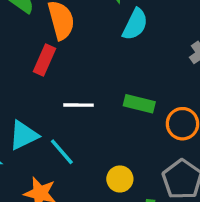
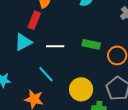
cyan triangle: (24, 135) -> (23, 42), moved
yellow circle: (120, 179) -> (81, 89), size x1.5

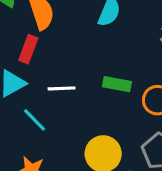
cyan line: (46, 74) -> (35, 120), moved

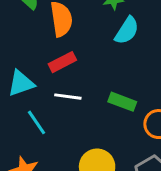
red rectangle: (28, 49) -> (62, 62), moved, turned 32

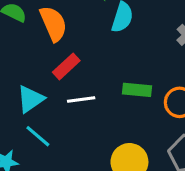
cyan line: (36, 122) -> (38, 136), moved

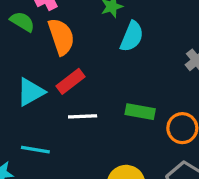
cyan triangle: (30, 99) -> (31, 92), moved
cyan line: (38, 136) -> (35, 150), turned -36

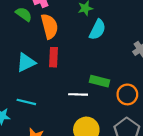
red rectangle: (70, 81) -> (54, 57), turned -54
white line: (83, 116) -> (78, 94), moved

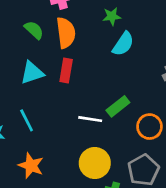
green semicircle: (24, 14) -> (34, 30), moved
green rectangle: (99, 81) -> (118, 106), turned -60
cyan line: (26, 102) -> (27, 120), turned 42

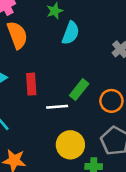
red rectangle: (66, 71) -> (31, 84), moved

